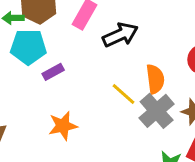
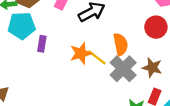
purple rectangle: (53, 72) -> (42, 44), turned -49
orange star: (63, 126) -> (81, 53), moved

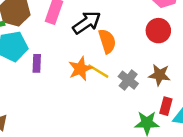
orange semicircle: (121, 44) -> (107, 41), moved
gray cross: (123, 69) -> (128, 80), size x0.7

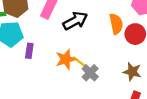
orange semicircle: (107, 41) -> (116, 24), moved
gray cross: (128, 80) -> (90, 73), moved

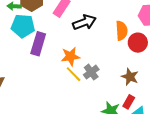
purple rectangle: (29, 51) -> (38, 44), size x1.6
yellow line: (81, 63) -> (74, 74), moved

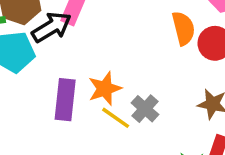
black arrow: (84, 22) -> (52, 27), moved
purple rectangle: (38, 44) -> (65, 100), moved

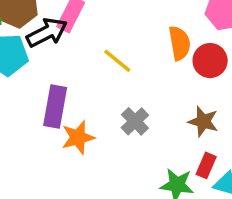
orange star: (105, 89) -> (78, 137), moved
yellow line: (116, 118) -> (117, 61), moved

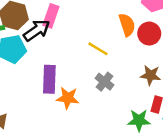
yellow line: (117, 61) -> (98, 49), moved
orange star: (78, 137) -> (68, 98), turned 30

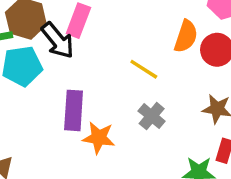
orange semicircle: (127, 25) -> (186, 36), turned 35
black arrow: (37, 30) -> (58, 40), turned 84

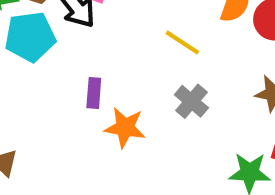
purple rectangle: (74, 110) -> (94, 93), size x0.6

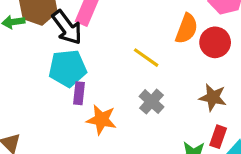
cyan pentagon: (30, 37) -> (68, 68), moved

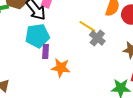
gray cross: (152, 102) -> (97, 38), moved

